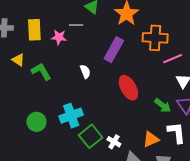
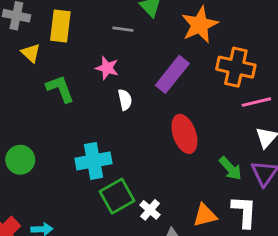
pink star: (59, 37) -> (107, 68), moved
yellow triangle: (18, 60) -> (31, 53), moved
green circle: (36, 122) -> (20, 160), moved

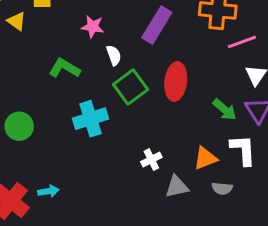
green L-shape: (60, 89) -> (64, 68), moved, turned -32
red ellipse: (184, 134) -> (176, 82), turned 33
green square: (117, 196) -> (131, 87), moved
white cross: (150, 210) -> (151, 160), turned 30

